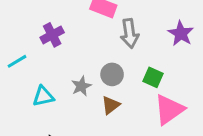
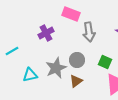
purple cross: (52, 35) -> (46, 33), moved
gray star: (81, 86) -> (56, 68), size x1.5

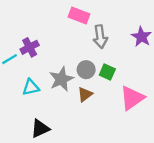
purple cross: (46, 33) -> (30, 47), moved
green square: (105, 62) -> (107, 72), moved

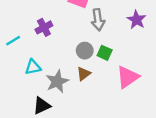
purple cross: (30, 47) -> (44, 27), moved
gray star: (61, 79) -> (57, 81), moved

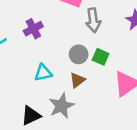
cyan triangle: (33, 67) -> (43, 73), moved
gray star: (57, 81) -> (61, 106), moved

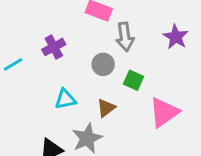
gray circle: (79, 54) -> (103, 64), moved

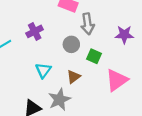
purple star: (176, 37) -> (124, 35), moved, turned -30
cyan triangle: (65, 99) -> (43, 70), turned -42

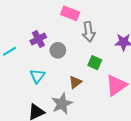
gray circle: (71, 44) -> (58, 50), moved
cyan triangle: (43, 70) -> (37, 76), moved

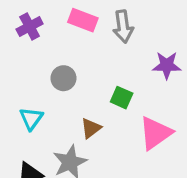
gray arrow: (89, 32) -> (123, 27), moved
purple cross: (38, 39) -> (30, 27), moved

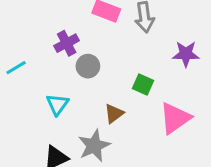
purple cross: (30, 27) -> (67, 43), moved

